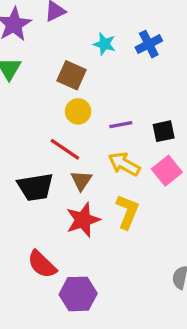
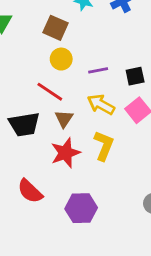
purple hexagon: (78, 294) -> (81, 208), moved

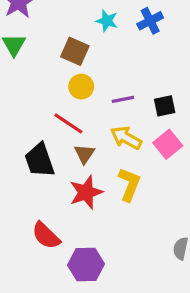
black trapezoid: (24, 124) -> (40, 160), turned 80
purple hexagon: (81, 208) -> (86, 264), moved

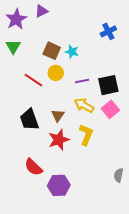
cyan star: (107, 21) -> (72, 52), moved
blue cross: (150, 21) -> (108, 31), moved
black square: (165, 106) -> (108, 85), size x1.5
red line: (68, 123) -> (33, 80), moved

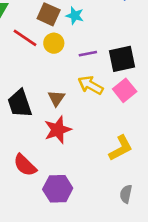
red line: (33, 80) -> (25, 38), moved
yellow L-shape: (86, 135) -> (121, 148), moved, turned 40
gray semicircle: (119, 175) -> (126, 194), moved

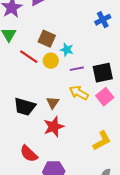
cyan star: (75, 16) -> (67, 50), moved
black trapezoid: (20, 103) -> (25, 107), turned -55

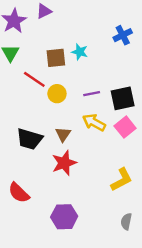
brown square: (47, 39) -> (56, 58), turned -30
cyan star: (67, 50) -> (80, 52), moved
yellow circle: (51, 61) -> (57, 94), moved
red semicircle: (29, 154) -> (19, 193), moved

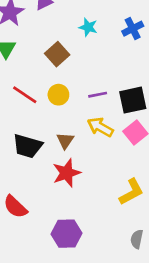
cyan star: (80, 52) -> (88, 27), moved
brown square: (56, 58) -> (57, 54), turned -36
red line: (34, 79) -> (25, 95), moved

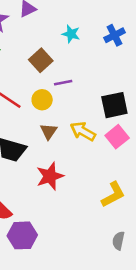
purple line: (98, 95) -> (63, 83), moved
brown triangle: (65, 141) -> (49, 131), moved
purple hexagon: (67, 234) -> (22, 235), moved

